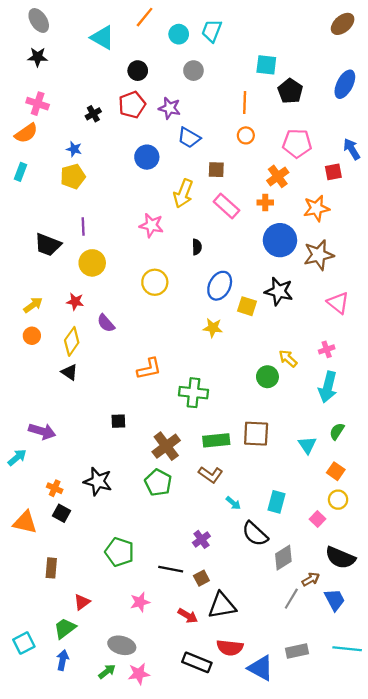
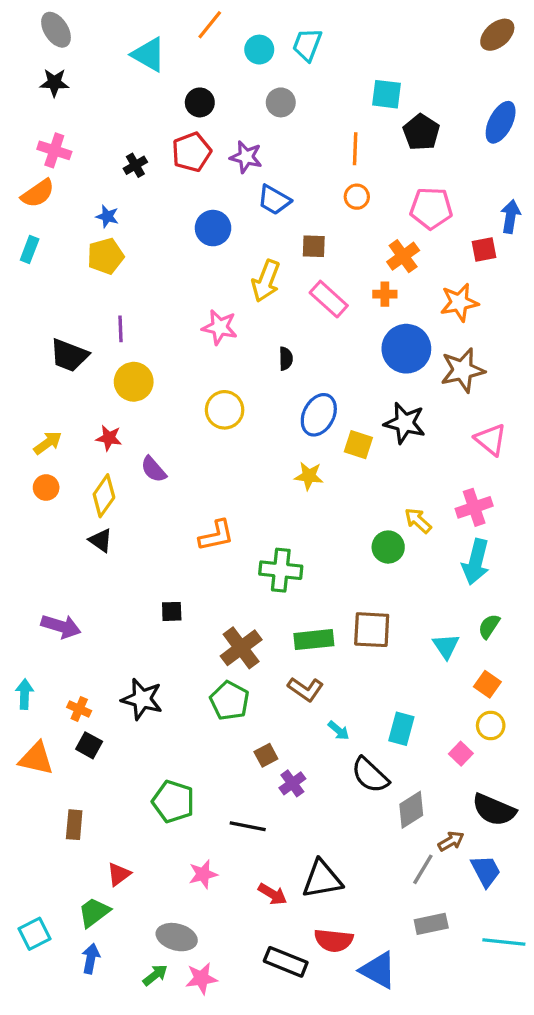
blue arrow: (352, 149) -> (510, 216), turned 40
pink cross: (327, 349) -> (474, 507), size x1.5
cyan arrow: (17, 458) -> (25, 694), moved, turned -48
brown square: (201, 578) -> (266, 755), moved
gray rectangle: (297, 651) -> (431, 924), moved

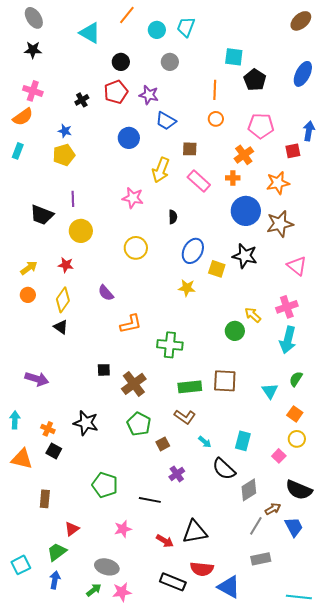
purple semicircle: (154, 469) -> (106, 293), moved
brown cross: (241, 648) -> (134, 384), moved
brown square: (266, 755) -> (163, 444), moved
cyan line: (504, 942) -> (299, 597), moved

